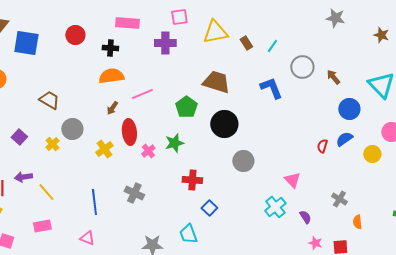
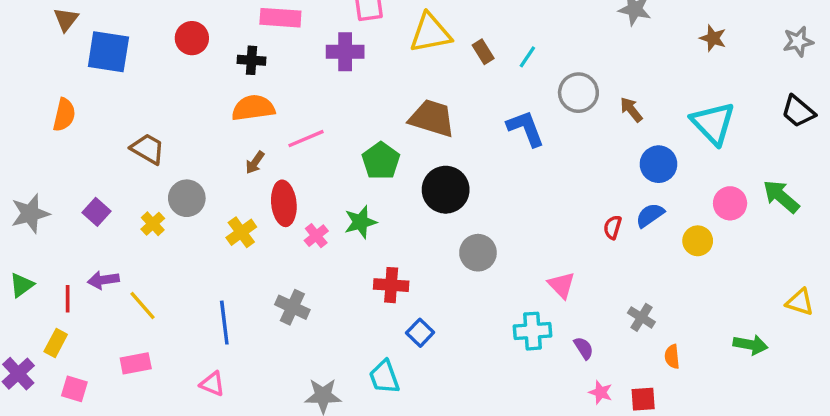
cyan cross: (275, 207) -> (532, 331), turned 35

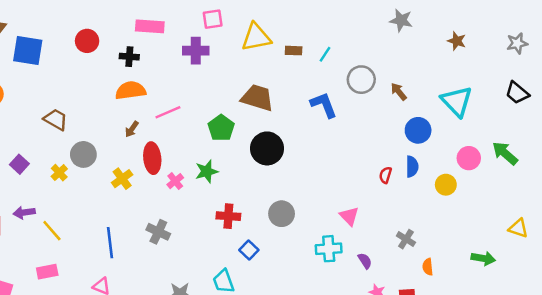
brown rectangle: (483, 52) -> (294, 51), turned -56
blue semicircle: (650, 215) -> (412, 167), turned 125
gray circle: (478, 253) -> (282, 214), moved

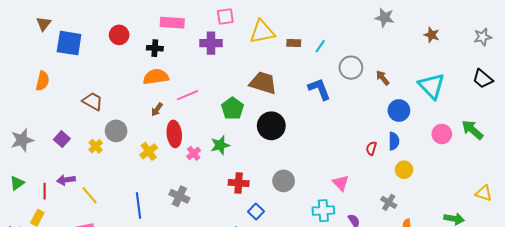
yellow circle: (446, 185) -> (404, 170), moved

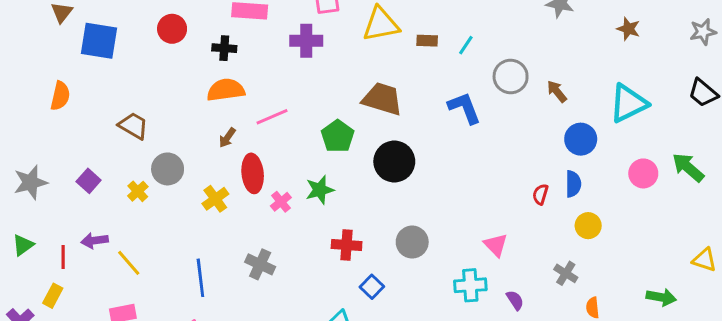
cyan triangle: (432, 86) -> (628, 103), turned 48

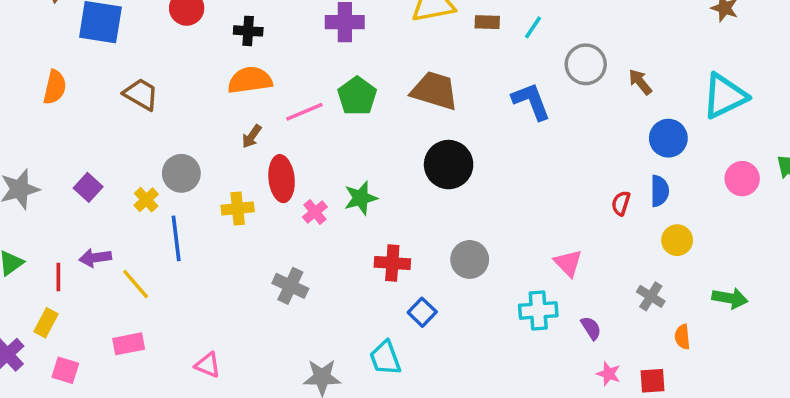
brown trapezoid: (133, 126) -> (141, 94), moved
green pentagon: (338, 136) -> (357, 96), moved
yellow cross: (215, 199) -> (238, 208), turned 30
blue line: (200, 278) -> (176, 238), moved
green arrow: (661, 297) -> (730, 298), moved

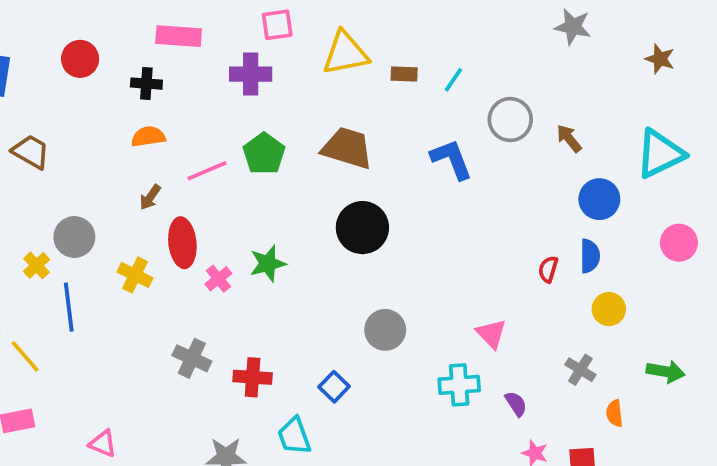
orange semicircle: (250, 80) -> (148, 137), size x0.7
yellow cross: (238, 208) -> (135, 275), turned 32
red cross: (392, 263) -> (253, 377), moved

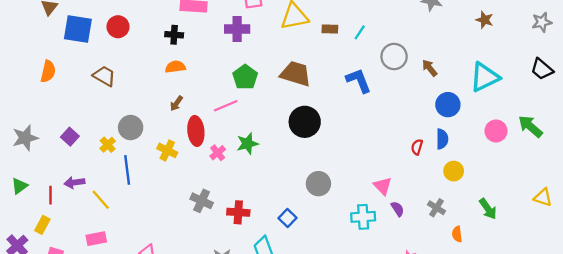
red circle: (80, 59) -> (118, 27), moved
pink line: (207, 171) -> (226, 106), moved
green arrow: (666, 372) -> (488, 209), turned 45
purple semicircle: (516, 404) -> (397, 209), moved

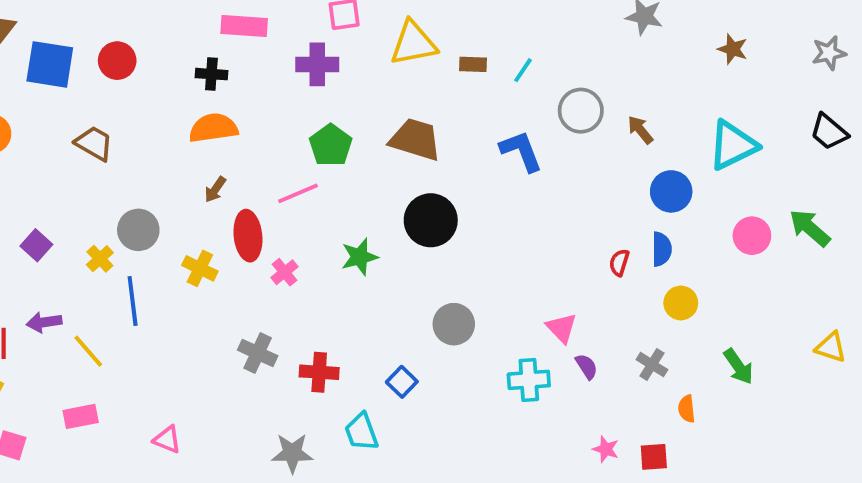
orange semicircle: (175, 67) -> (213, 128), size x1.4
green star: (247, 144) -> (360, 257), moved

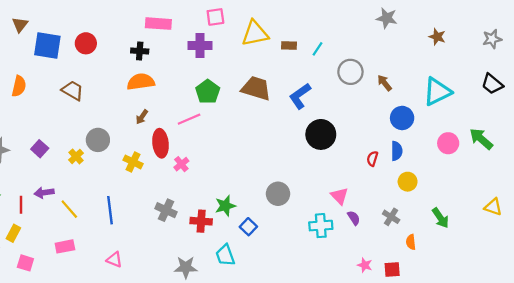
blue L-shape: (521, 151) -> (300, 96), moved, turned -104
black circle: (431, 220) -> (321, 134), moved
green star: (360, 257) -> (225, 206), moved
blue line: (133, 301) -> (110, 210), moved

